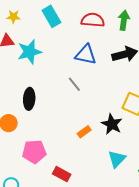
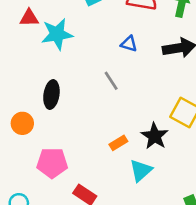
blue triangle: (86, 55) -> (129, 44), size x0.6
cyan triangle: (117, 159) -> (141, 170), moved

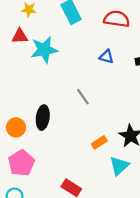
gray line: (111, 81) -> (83, 97), moved
black ellipse: (51, 95) -> (43, 118), moved
pink pentagon: (52, 163) -> (21, 163), moved, turned -30

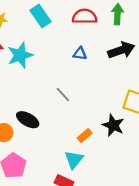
black ellipse: (43, 118) -> (28, 120), turned -60
cyan triangle: (119, 166) -> (74, 160), moved

